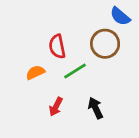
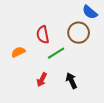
orange semicircle: (35, 72) -> (18, 52), moved

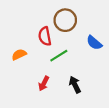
blue semicircle: (90, 12) -> (94, 43), moved
brown circle: (79, 33) -> (65, 20), moved

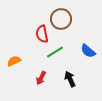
blue semicircle: (94, 43) -> (88, 51), moved
orange semicircle: (19, 55) -> (14, 61), moved

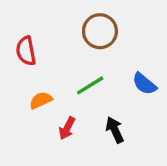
red semicircle: (42, 34) -> (26, 51), moved
orange semicircle: (14, 61) -> (41, 100), moved

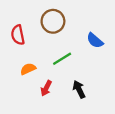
brown circle: (100, 31) -> (53, 21), moved
blue semicircle: (144, 84) -> (95, 41), moved

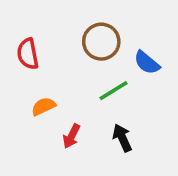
brown circle: (53, 21) -> (101, 42), moved
green line: (62, 59) -> (114, 91), moved

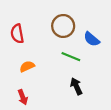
green line: (114, 91) -> (71, 57), turned 54
red arrow: (71, 136) -> (23, 97), moved, turned -48

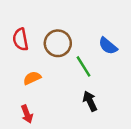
brown circle: (63, 26) -> (58, 43), moved
green line: (71, 57) -> (83, 66), turned 36

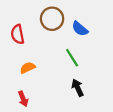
brown circle: (58, 43) -> (52, 19), moved
blue semicircle: (108, 46) -> (80, 29), moved

